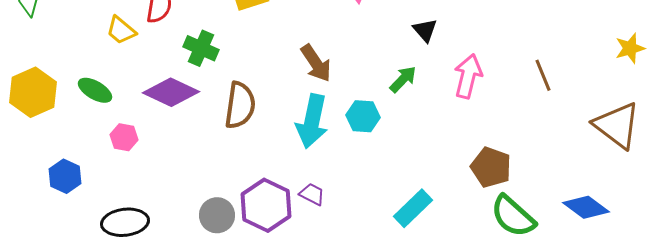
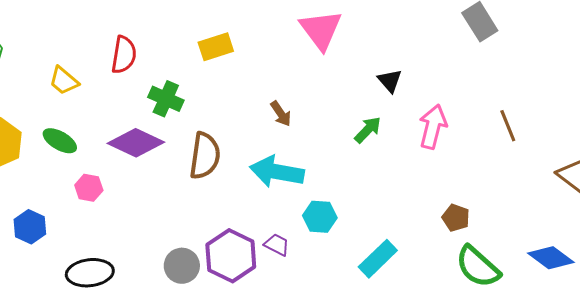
yellow trapezoid: (121, 30) -> (64, 81), moved
brown arrow: (316, 63) -> (281, 114), size x0.7
cyan hexagon: (363, 116) -> (320, 217), moved
cyan arrow: (312, 121) -> (277, 172), turned 88
brown pentagon: (491, 167) -> (456, 218), size x0.7

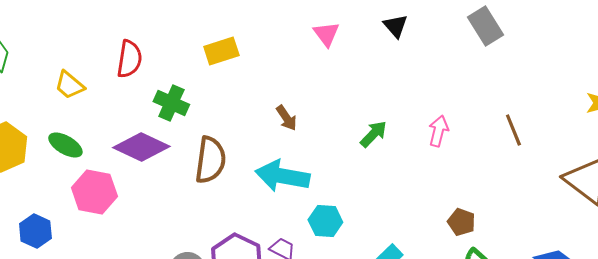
pink triangle: (321, 30) -> (326, 34), size x0.6
black triangle: (390, 81) -> (395, 26), moved
pink arrow: (433, 127) -> (438, 131), size x0.7
pink hexagon: (89, 188) -> (94, 192), size x1.6

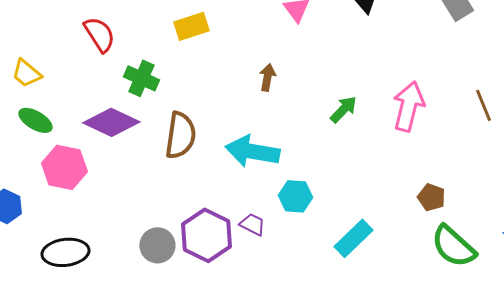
red semicircle: (129, 59) -> (99, 34), turned -42
yellow trapezoid: (69, 85) -> (26, 73), moved
brown arrow: (286, 118) -> (267, 77), moved, turned -136
pink arrow: (438, 131) -> (408, 106), size x1.6

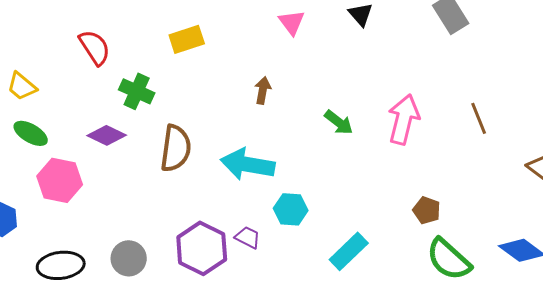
green arrow: (343, 109) -> (339, 122), turned 84
purple diamond: (111, 122) -> (107, 135), size x0.7
gray circle: (157, 245) -> (129, 258), moved

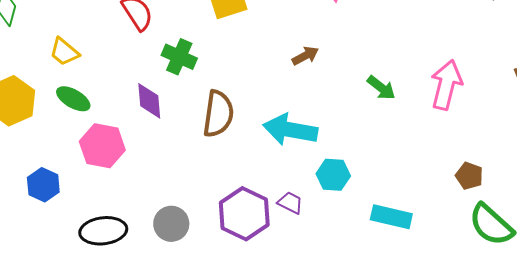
brown arrow: (263, 90) -> (305, 56), turned 52
purple diamond: (107, 135) -> (149, 101), turned 60
cyan rectangle: (349, 251) -> (391, 217), turned 57

